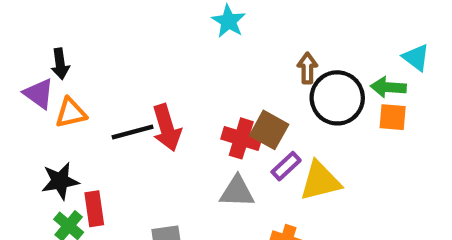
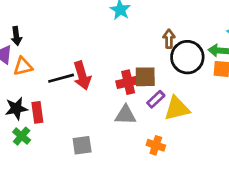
brown square: (269, 130) -> (145, 77), turned -30
red cross: (241, 138) -> (128, 82), turned -30
red rectangle: (94, 209) -> (37, 112), moved

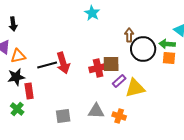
black arrow: (16, 36) -> (13, 24), moved
black star: (16, 108) -> (16, 77), moved
gray triangle: (126, 115) -> (96, 111), moved

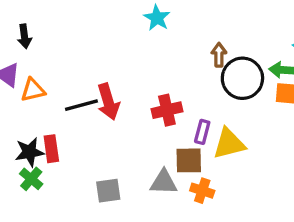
brown square: (111, 64) -> (189, 160), moved
black star: (16, 77) -> (29, 152), moved
purple rectangle: (119, 81) -> (202, 132), turned -32

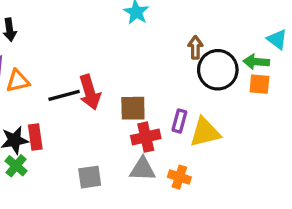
red cross: (167, 110) -> (146, 137), moved
brown square: (189, 160) -> (133, 108), moved

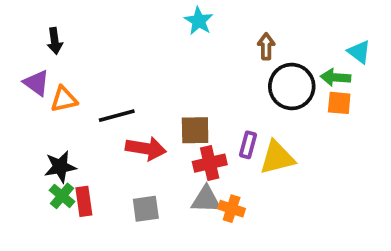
brown arrow: (195, 47) -> (266, 46), moved
red arrow: (90, 92) -> (146, 148), moved, turned -64
red rectangle: (35, 137) -> (84, 201), moved
orange cross: (179, 177) -> (232, 209), moved

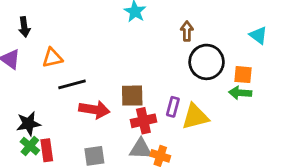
green arrow: (335, 77) -> (240, 93), moved
orange triangle: (64, 99) -> (52, 58), moved

